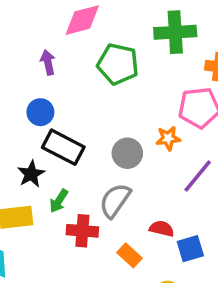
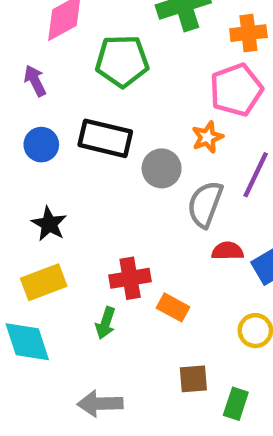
black rectangle: (63, 147) -> (105, 138), moved
green arrow: (59, 201) -> (106, 323), moved
gray semicircle: (115, 201) -> (205, 204), moved
orange rectangle: (130, 255) -> (173, 307), moved

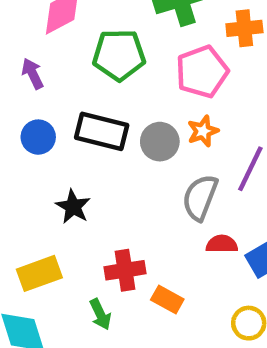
pink pentagon: (236, 90) -> (202, 72), moved
gray circle: (162, 168) -> (160, 142), moved
black star: (49, 224) -> (73, 207), moved
green arrow: (106, 323) -> (100, 314), turned -44

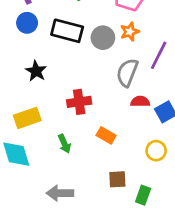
blue circle: (38, 137) -> (27, 23), moved
black star: (73, 207) -> (36, 71), moved
red cross: (125, 270) -> (79, 102), moved

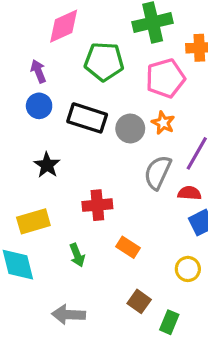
orange star: (130, 32) -> (163, 123), turned -30
red semicircle: (140, 102) -> (189, 193), moved
brown square: (117, 179) -> (139, 301), turned 36

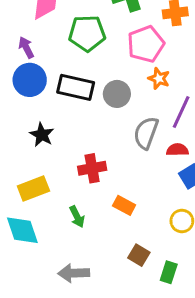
blue circle: (39, 106) -> (30, 80), size x1.4
orange star: (163, 123) -> (159, 79), moved

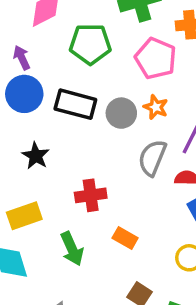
pink pentagon: (146, 44) -> (156, 58), turned -30
orange star: (159, 79) -> (156, 107), moved
green arrow: (77, 217) -> (72, 249), size x1.4

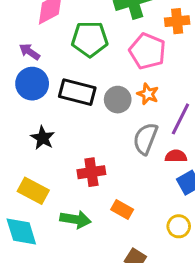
purple arrow: (22, 58) -> (29, 52), turned -30
yellow rectangle: (24, 216) -> (33, 191), turned 48
green arrow: (72, 249) -> (75, 219), turned -56

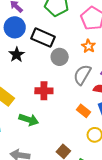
gray circle: (118, 100) -> (60, 57), moved
black star: (43, 138) -> (17, 55), moved
orange rectangle: (122, 209) -> (83, 111), moved

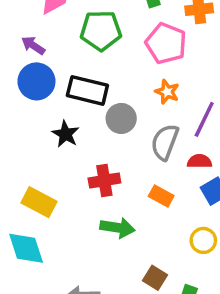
black star: (17, 55) -> (66, 134), moved
orange rectangle: (83, 111) -> (161, 196), moved
green arrow: (29, 120) -> (117, 228), moved

